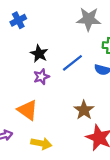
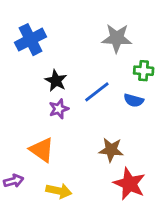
blue cross: (18, 20) -> (31, 40), size x1.5
brown star: (84, 110) -> (111, 150), turned -30

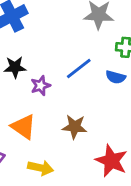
black star: (56, 81) -> (15, 67), moved, turned -30
brown star: (111, 150) -> (75, 127), moved

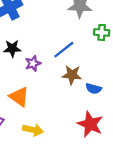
blue semicircle: (116, 77) -> (94, 89), moved
brown star: (75, 127) -> (72, 75), moved

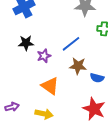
orange triangle: (19, 97) -> (50, 86), moved

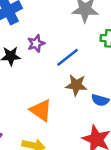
purple star: (44, 56) -> (36, 43), moved

